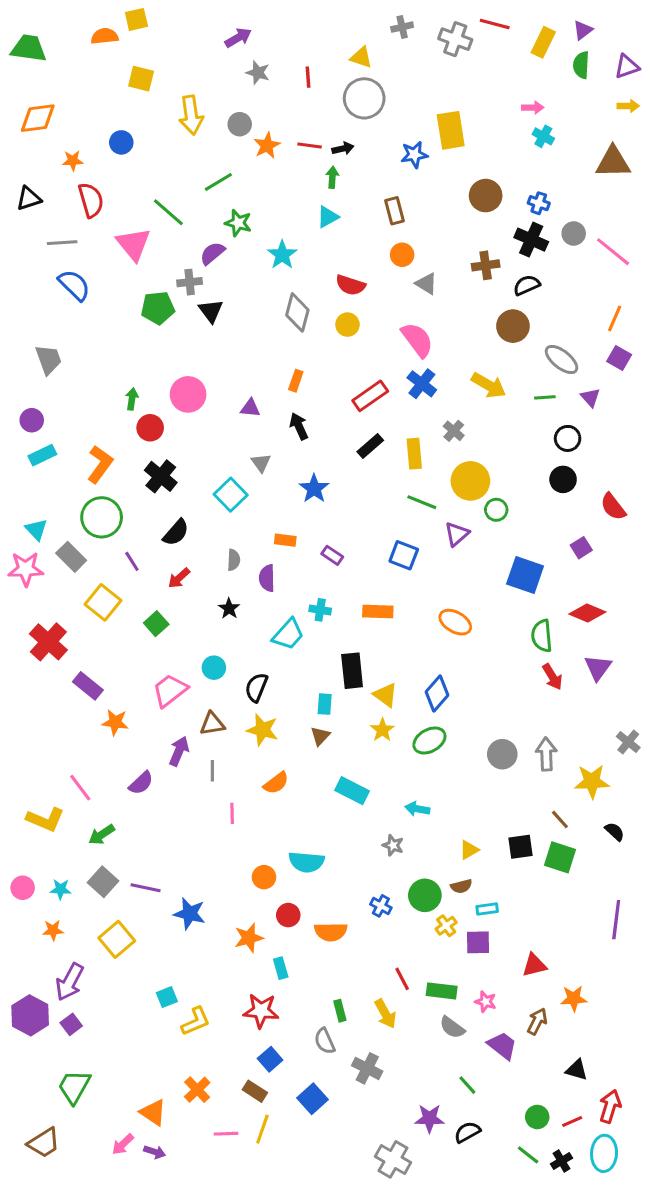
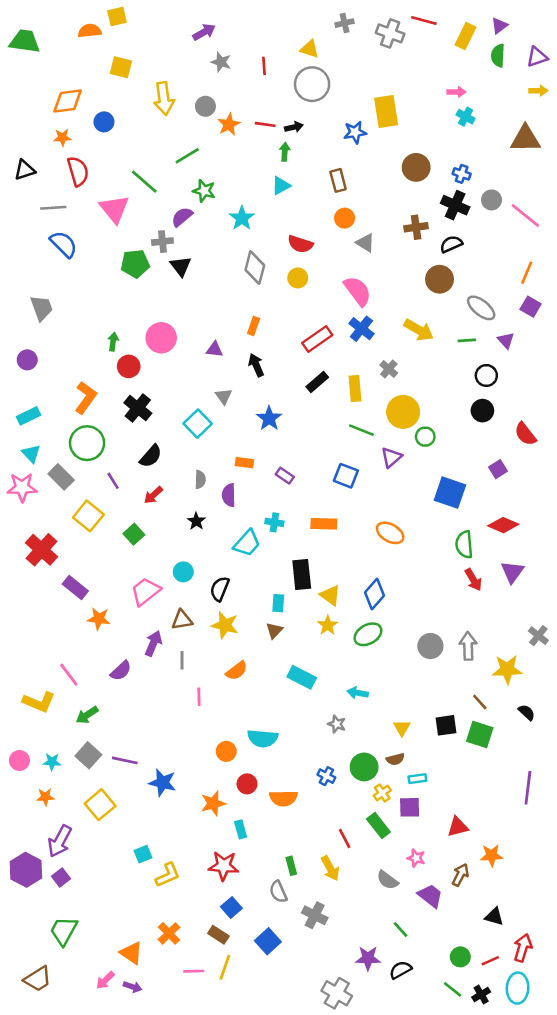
orange diamond: (38, 118) -> (68, 101), moved
cyan rectangle: (42, 455) -> (29, 416), moved
yellow triangle: (469, 850) -> (402, 728), turned -30
green rectangle: (442, 991) -> (378, 825), moved, turned 45

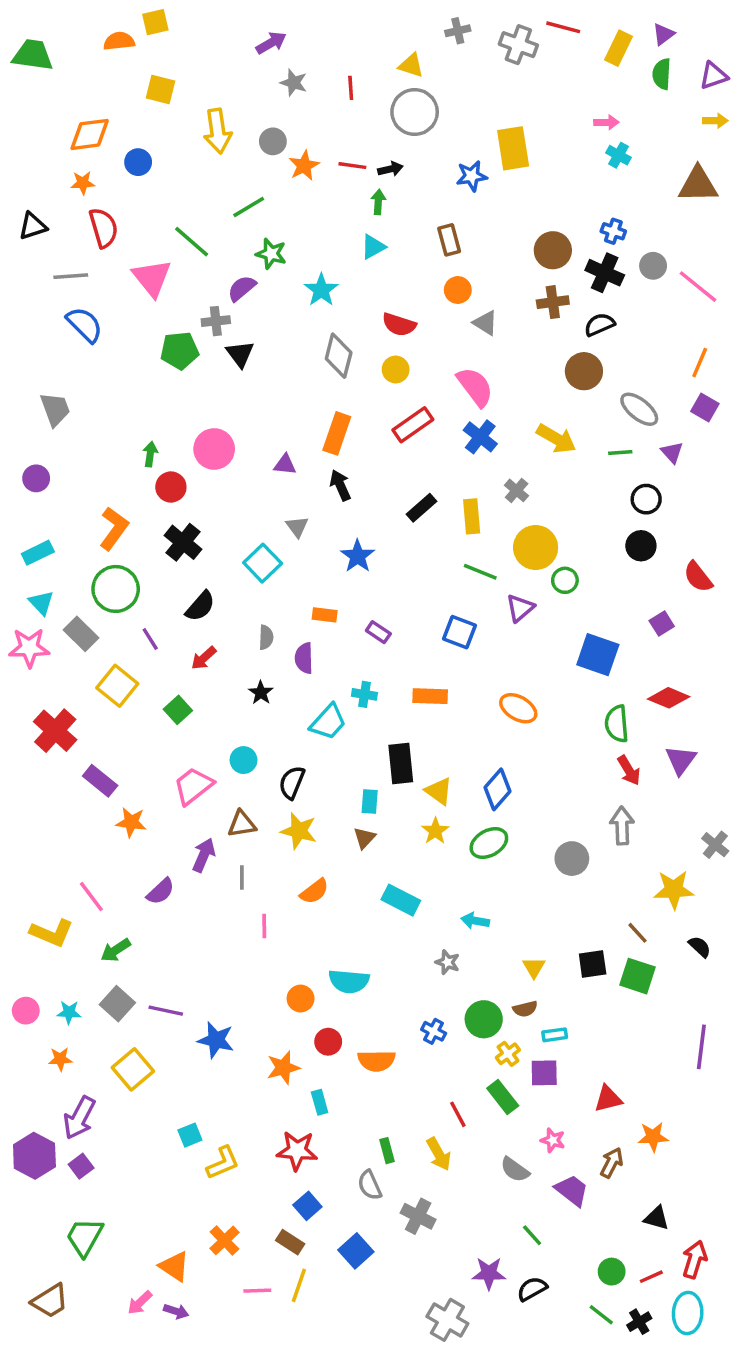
brown circle: (416, 167) -> (553, 250), moved
orange rectangle: (254, 326) -> (337, 433), size x1.6
red rectangle: (317, 339) -> (413, 425), moved
gray arrow: (468, 646) -> (622, 826), moved

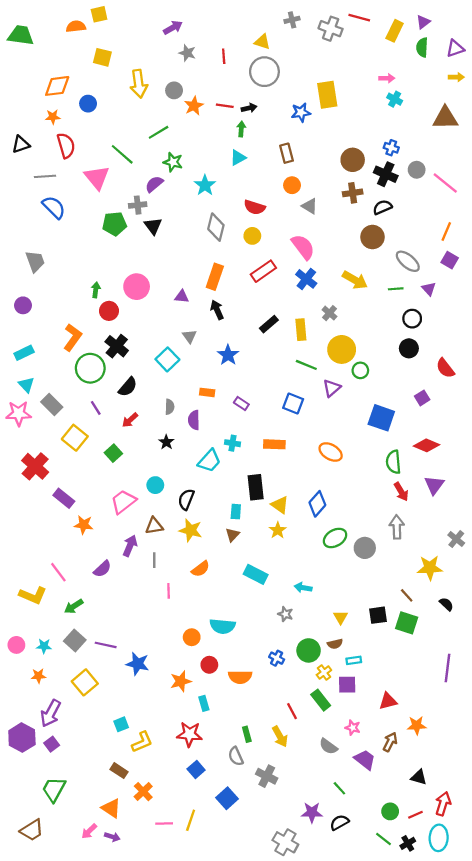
green circle: (116, 589) -> (90, 368), moved
green ellipse: (489, 843) -> (335, 538), moved
brown rectangle: (290, 1242) -> (119, 771), moved

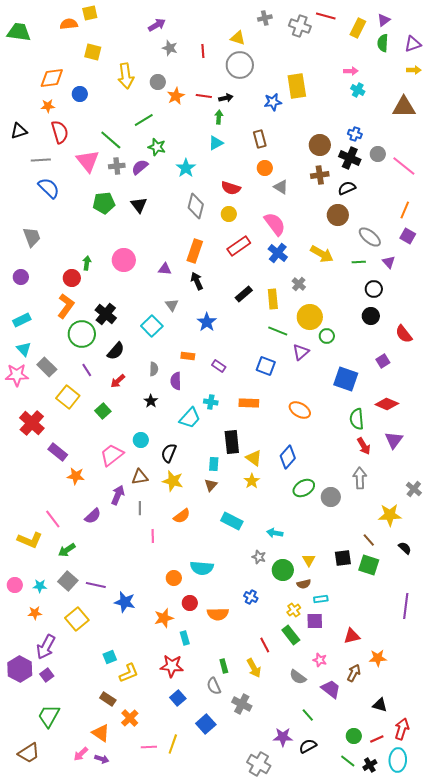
gray cross: (138, 205) -> (117, 166), moved
red circle: (109, 311) -> (72, 278), moved
green circle: (309, 650) -> (283, 570), moved

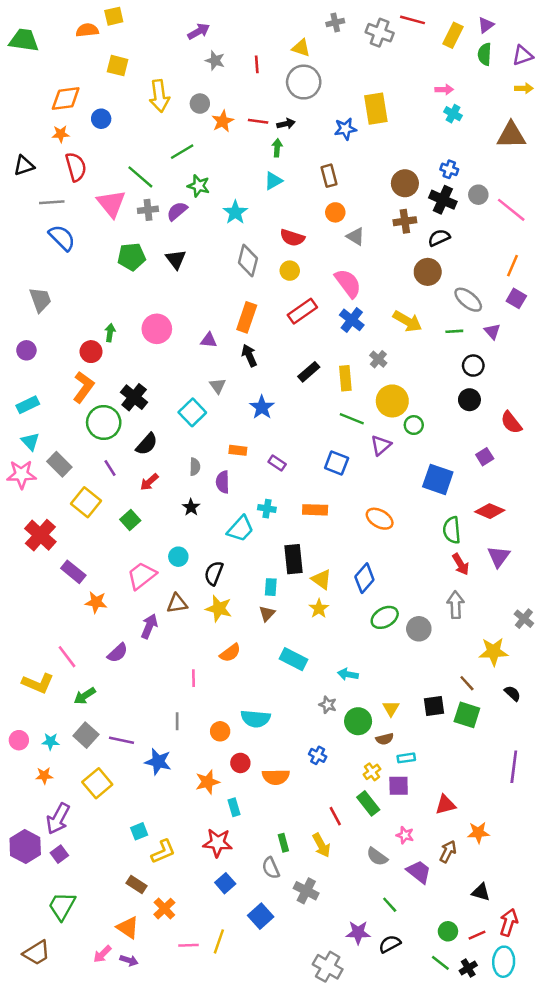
gray line: (140, 508) -> (177, 721), moved

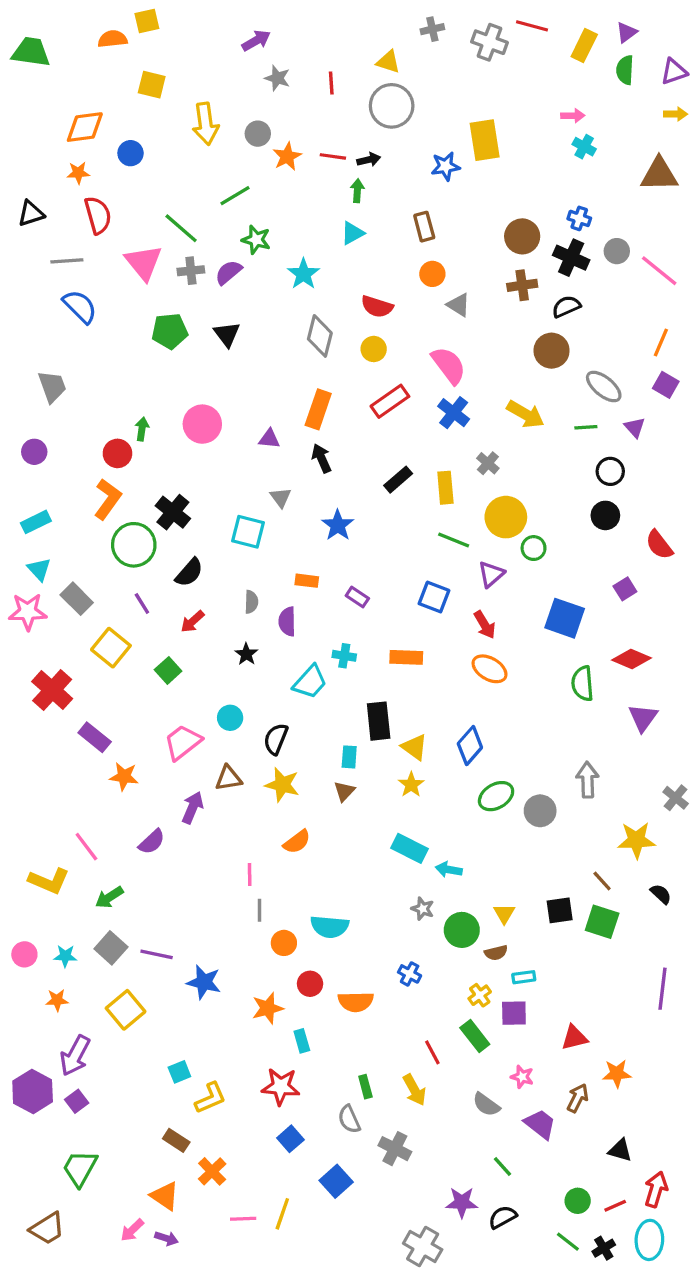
cyan square: (192, 412) -> (248, 532), turned -32
red arrow: (461, 564) -> (485, 625), moved
cyan rectangle: (294, 659) -> (410, 848), moved
gray line: (177, 721) -> (259, 910), moved

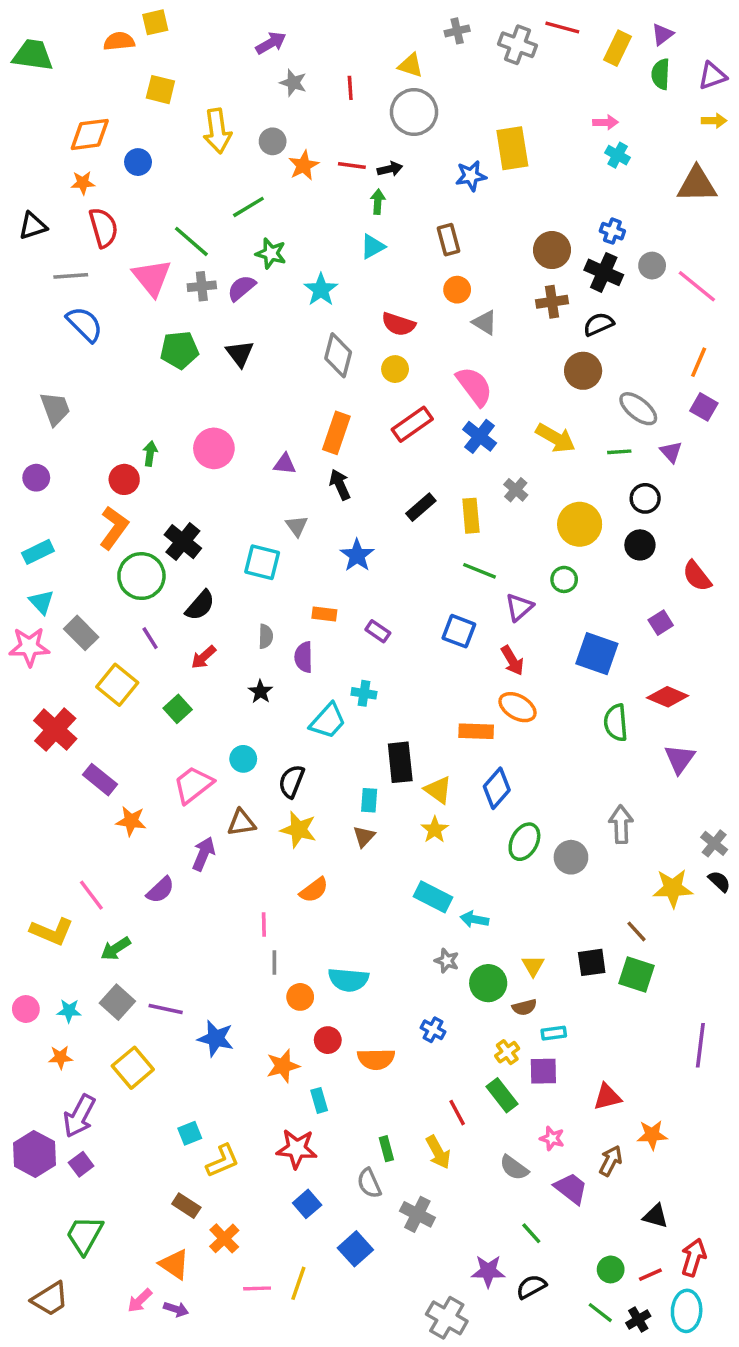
yellow circle: (506, 517) -> (580, 524), moved
orange rectangle: (406, 657) -> (476, 731), moved
green ellipse: (496, 796) -> (524, 842), turned -32
black semicircle: (661, 894) -> (719, 881), moved

